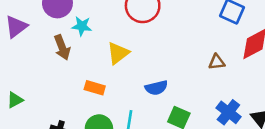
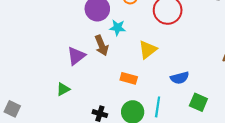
purple triangle: (16, 27) -> (76, 56), moved

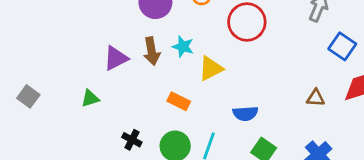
cyan star: (118, 28) -> (183, 47), moved
gray square: (12, 109) -> (28, 96), moved

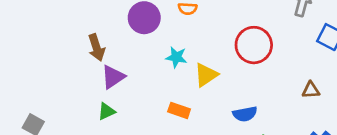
red circle: (247, 22) -> (254, 45), moved
brown arrow: (152, 51) -> (96, 48), moved
green triangle: (90, 98) -> (107, 111), moved

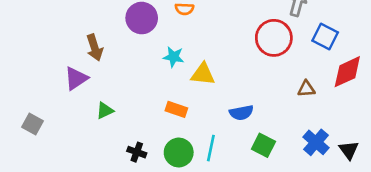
red circle: (254, 45) -> (274, 38), moved
yellow triangle: (206, 75) -> (203, 74), turned 40
purple triangle: (113, 77) -> (76, 78), moved

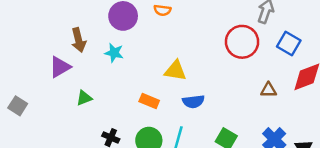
cyan star: (174, 57) -> (114, 53), moved
blue semicircle: (241, 113) -> (193, 102), moved

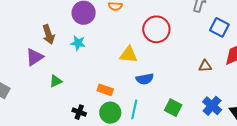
red circle: (242, 42) -> (156, 29), moved
orange rectangle: (149, 101) -> (105, 90), moved

